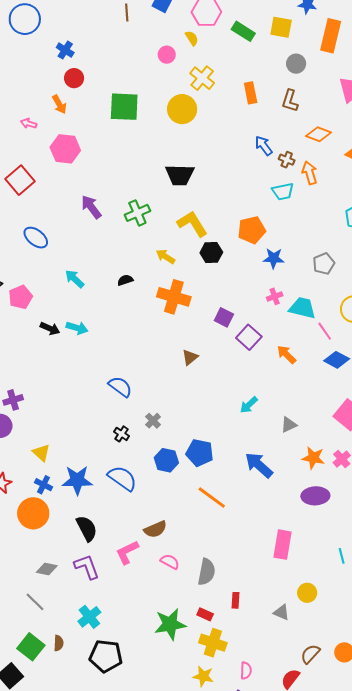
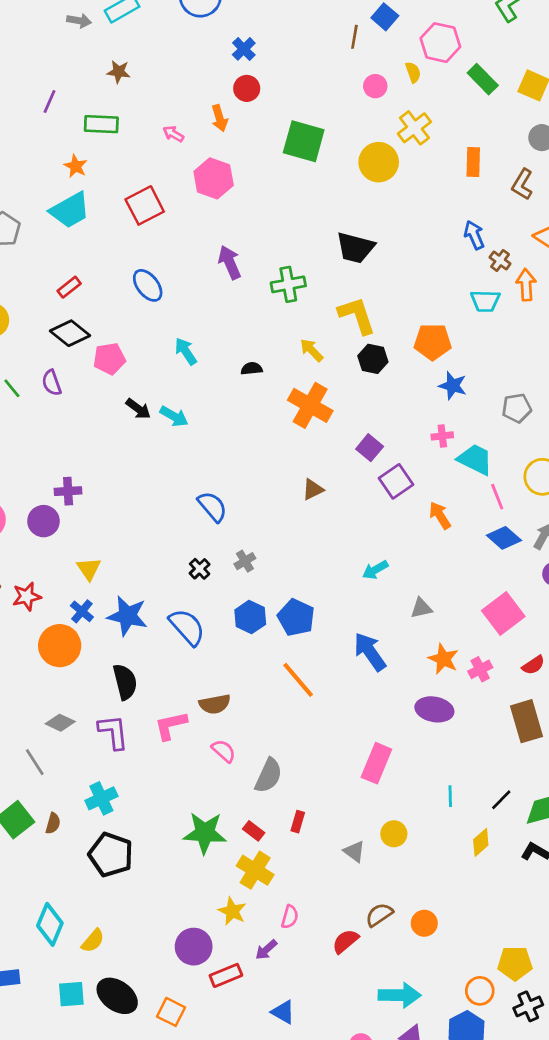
brown line: (127, 13) -> (354, 37), moved

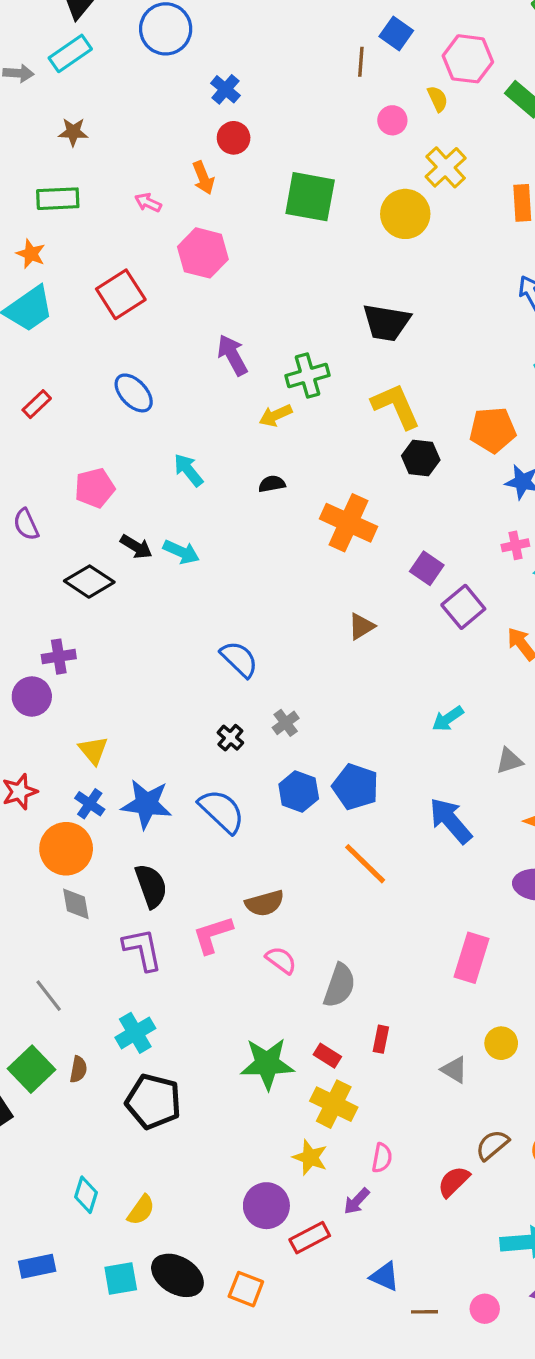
black diamond: (70, 333) -> (89, 582), moved
yellow arrow: (312, 350) -> (276, 415), moved, turned -65
gray diamond: (60, 723) -> (76, 904), moved, turned 60
cyan diamond: (50, 924) -> (86, 1195), size x0.7

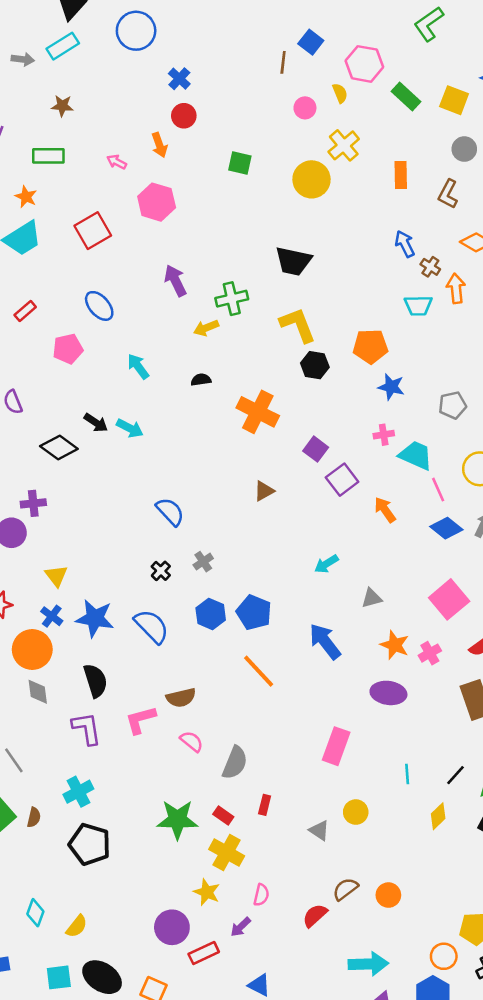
green square: (310, 197) -> (240, 163), size x0.6
pink pentagon: (95, 488) -> (68, 349), moved

